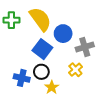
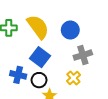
blue circle: (63, 34) -> (70, 30), moved
blue cross: (22, 78) -> (18, 75), moved

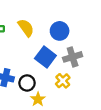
yellow semicircle: (38, 27) -> (26, 28), size x0.7
blue square: (40, 57) -> (45, 57), moved

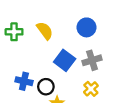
blue circle: (60, 31) -> (87, 27), moved
yellow cross: (63, 81) -> (91, 89), moved

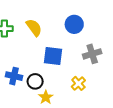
blue square: (65, 60) -> (53, 56), turned -30
gray cross: (92, 60) -> (92, 54), moved

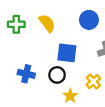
black circle: (35, 81) -> (57, 75), moved
yellow star: (46, 97) -> (70, 96), moved

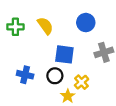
yellow cross: (93, 82) -> (82, 82), moved

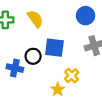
blue circle: (86, 23) -> (86, 16), moved
black circle: (55, 76) -> (33, 56), moved

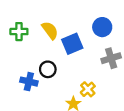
blue square: (54, 48) -> (72, 44), moved, turned -30

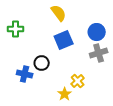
blue circle: (102, 27) -> (97, 32), moved
yellow semicircle: (50, 30) -> (59, 13), moved

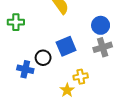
blue square: (64, 40) -> (66, 46), moved
yellow cross: (78, 81) -> (81, 77), turned 32

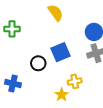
blue cross: (25, 69) -> (13, 84), moved

